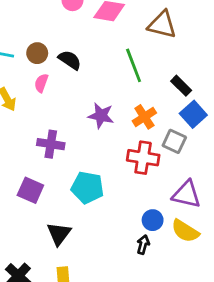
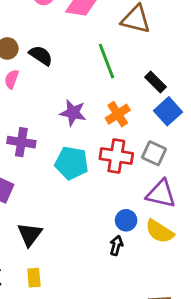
gray square: (174, 141) -> (154, 153), moved
cyan pentagon: (87, 188) -> (72, 163), moved

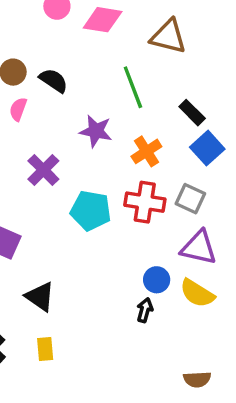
purple star: (73, 113) -> (96, 131), moved
purple cross: (21, 142) -> (43, 170), moved, turned 36
black triangle: (30, 234) -> (40, 297), turned -32

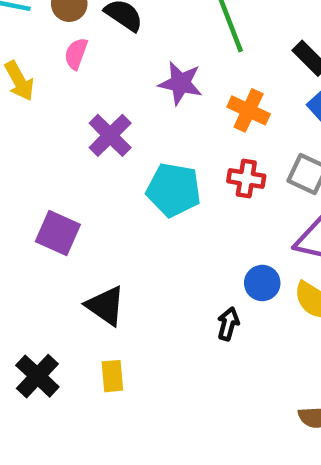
orange cross: (146, 151) -> (249, 110), turned -32
red cross: (145, 202) -> (246, 179), size x0.7
black arrow: (145, 310) -> (228, 324), moved

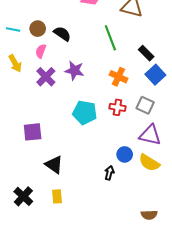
purple star: (180, 83) -> (74, 71), moved
purple cross: (110, 135) -> (46, 77), moved
purple square: (58, 233) -> (33, 132), turned -30

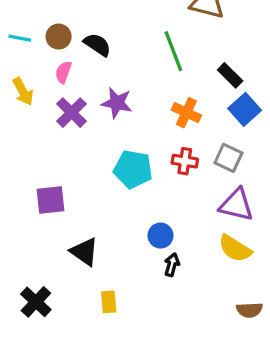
blue circle: (125, 154) -> (160, 236), moved
yellow rectangle: (57, 196) -> (109, 302), moved
brown semicircle: (149, 215) -> (249, 310), moved

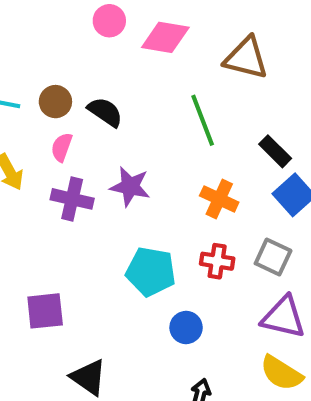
purple cross: (72, 113) -> (72, 199), turned -32
blue circle: (160, 236) -> (186, 327), moved

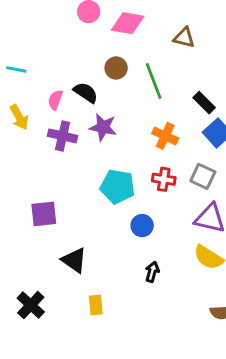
brown triangle: (246, 58) -> (184, 38), size x0.7
brown circle: (55, 102) -> (116, 68), moved
black semicircle: (105, 112) -> (86, 93), moved

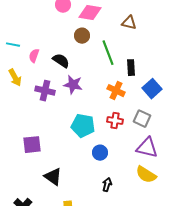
brown circle: (116, 68) -> (82, 36), moved
pink semicircle: (55, 100) -> (34, 56), moved
black rectangle: (204, 103) -> (131, 68), moved, turned 42

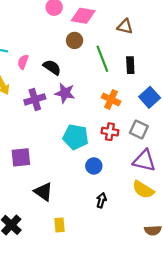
black rectangle: (131, 68) -> (130, 65), moved
purple cross: (45, 91) -> (35, 99), turned -30

